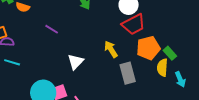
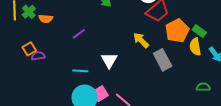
purple line: (52, 29) -> (79, 34), turned -56
cyan line: (12, 62) -> (80, 71), moved

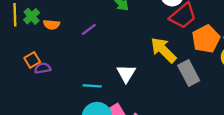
purple line: (79, 34) -> (89, 29), moved
yellow arrow: (141, 40) -> (163, 50), size x1.4

